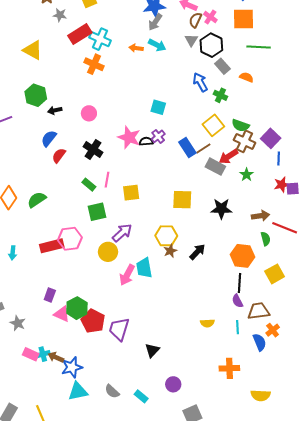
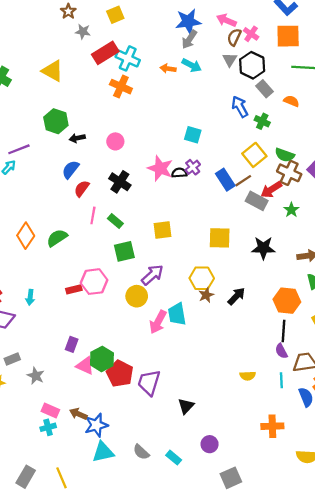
pink line: (107, 180) -> (93, 215), moved
red rectangle: (52, 246) -> (74, 289), size x0.6
cyan cross: (43, 354) -> (48, 427), moved

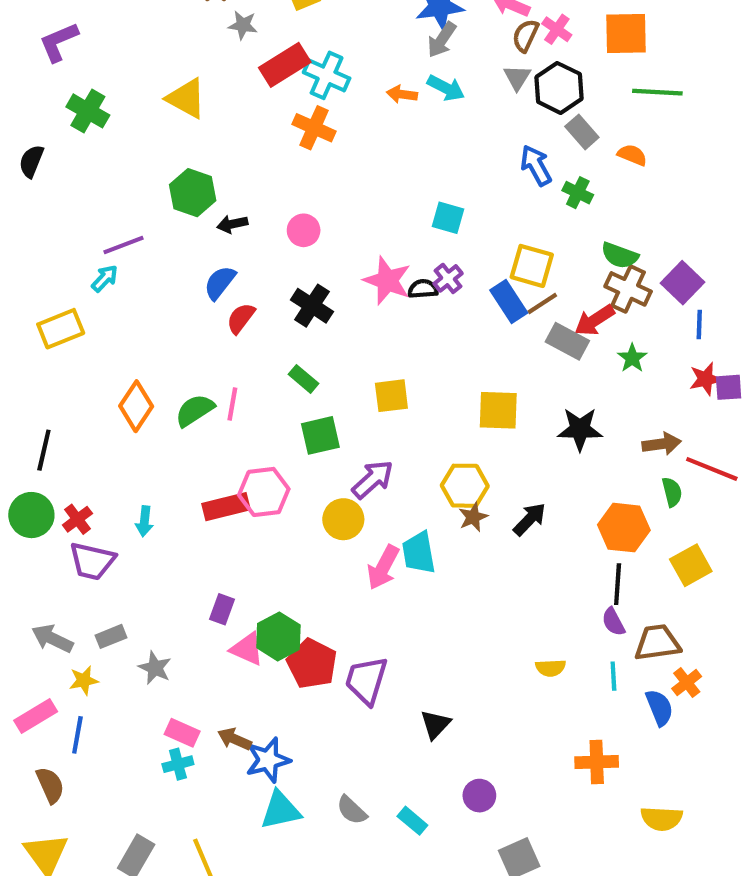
yellow square: (254, 155) -> (532, 266), moved, turned -35
pink line: (93, 215) -> (232, 404), moved
red rectangle: (74, 289) -> (226, 507), size x1.5

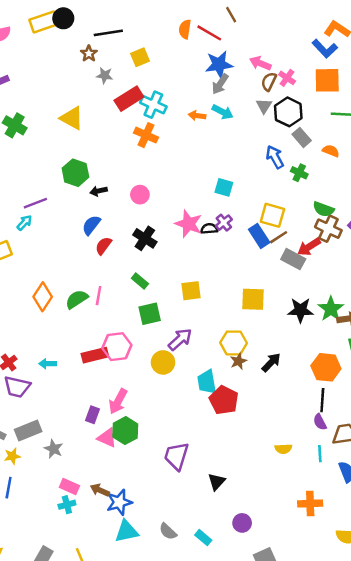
green star: (632, 358) -> (331, 309), moved, size x1.5
cyan arrow: (144, 521) -> (48, 364), turned 84
pink arrow: (383, 567) -> (118, 401), moved
gray rectangle: (111, 636) -> (28, 431), size x1.5
red pentagon: (312, 664) -> (224, 400), moved

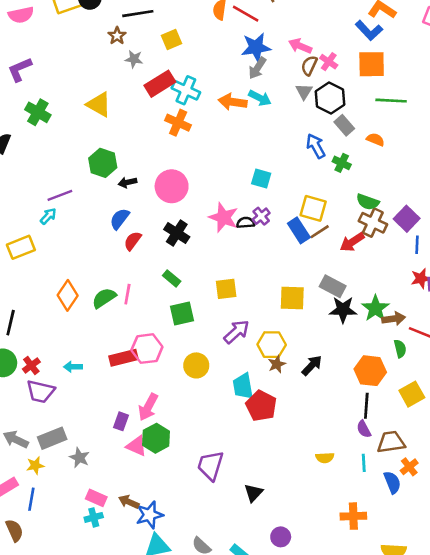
orange arrow: (197, 116) -> (233, 102), size x1.5
pink circle: (140, 195) -> (172, 186), size x1.6
gray rectangle: (293, 259) -> (333, 286), moved
purple arrow: (180, 339) -> (237, 332), moved

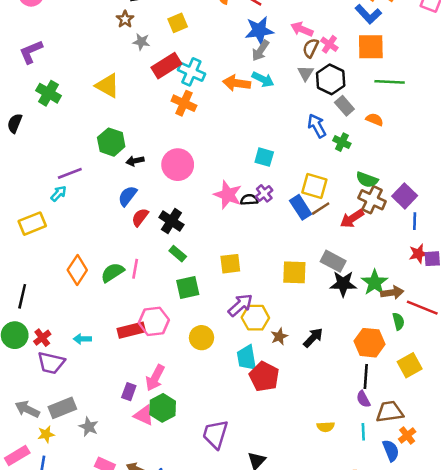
black cross: (177, 233) -> (171, 221), moved
yellow hexagon: (272, 345) -> (255, 318), moved

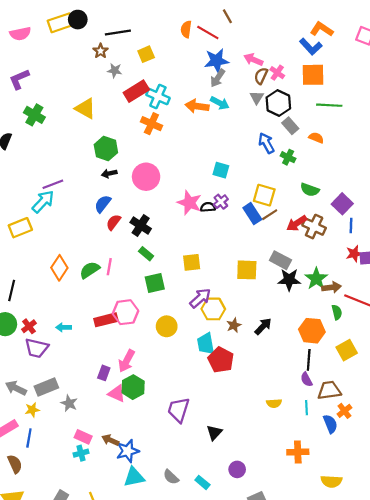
green hexagon: (111, 142) -> (106, 149), moved
cyan arrow: (59, 193) -> (43, 202), size x1.6
brown cross: (372, 200) -> (314, 227), moved

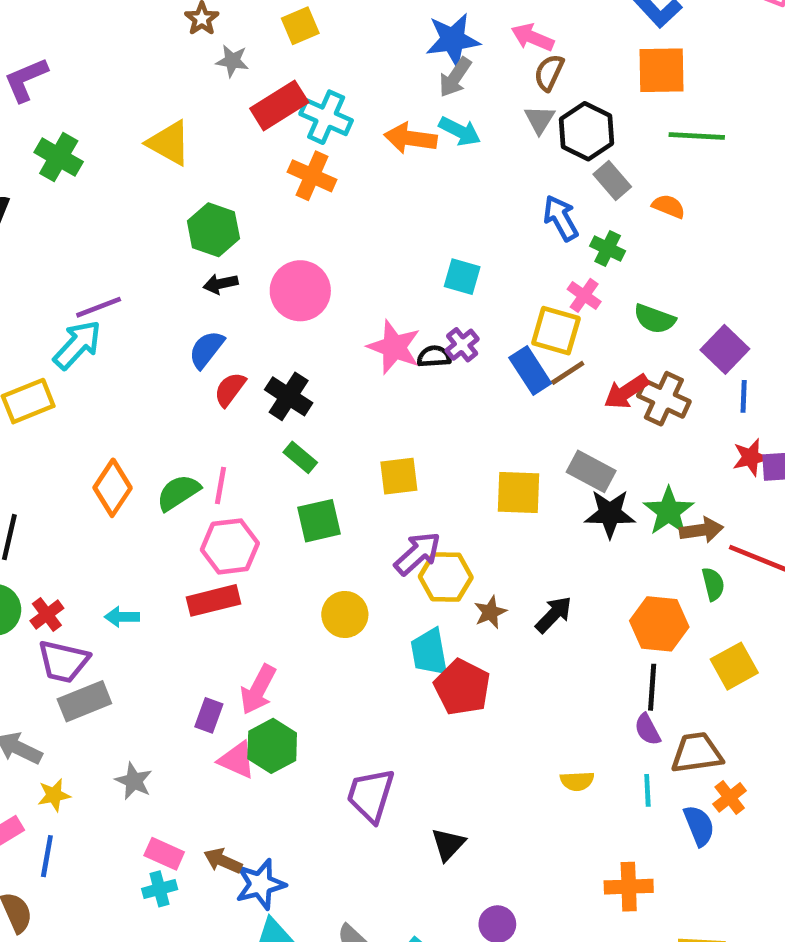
pink cross: (277, 73) -> (584, 295), moved
pink hexagon: (125, 312) -> (230, 546), moved
gray rectangle: (46, 387) -> (84, 701), moved

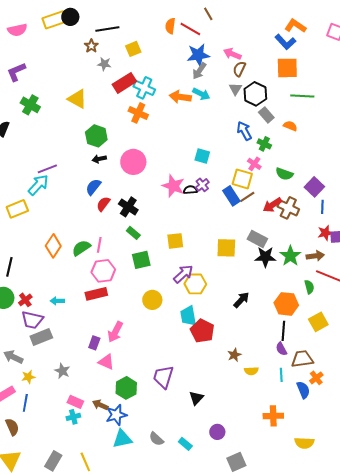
brown arrow: (701, 530) -> (315, 256), moved
brown star: (490, 612) -> (234, 355), moved
green hexagon: (272, 746) -> (126, 388), moved

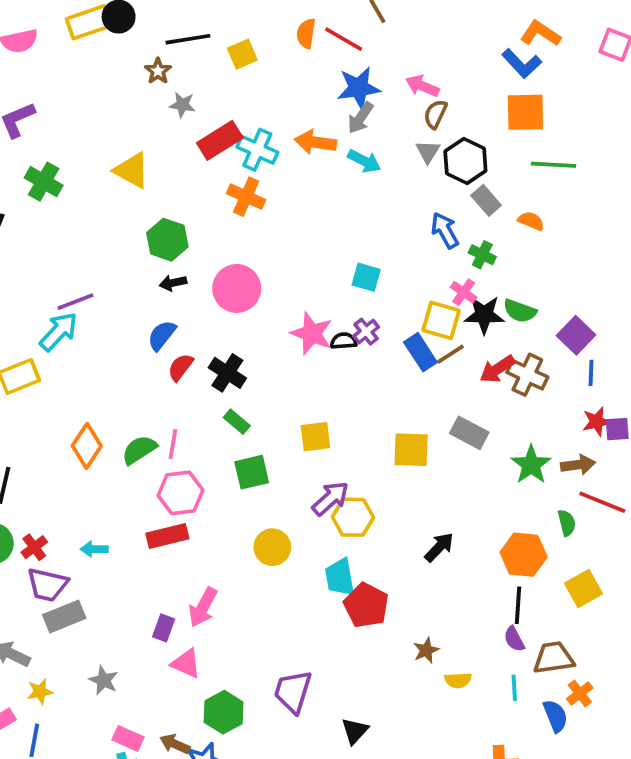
yellow square: (133, 49) -> (242, 54), moved
orange arrow: (180, 97) -> (315, 142), moved
black star: (265, 257) -> (484, 315), moved

